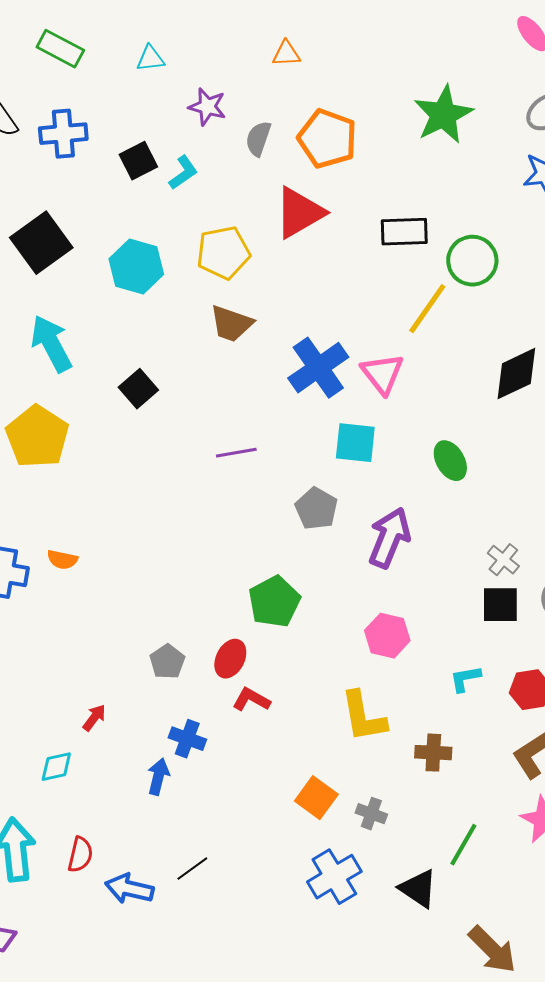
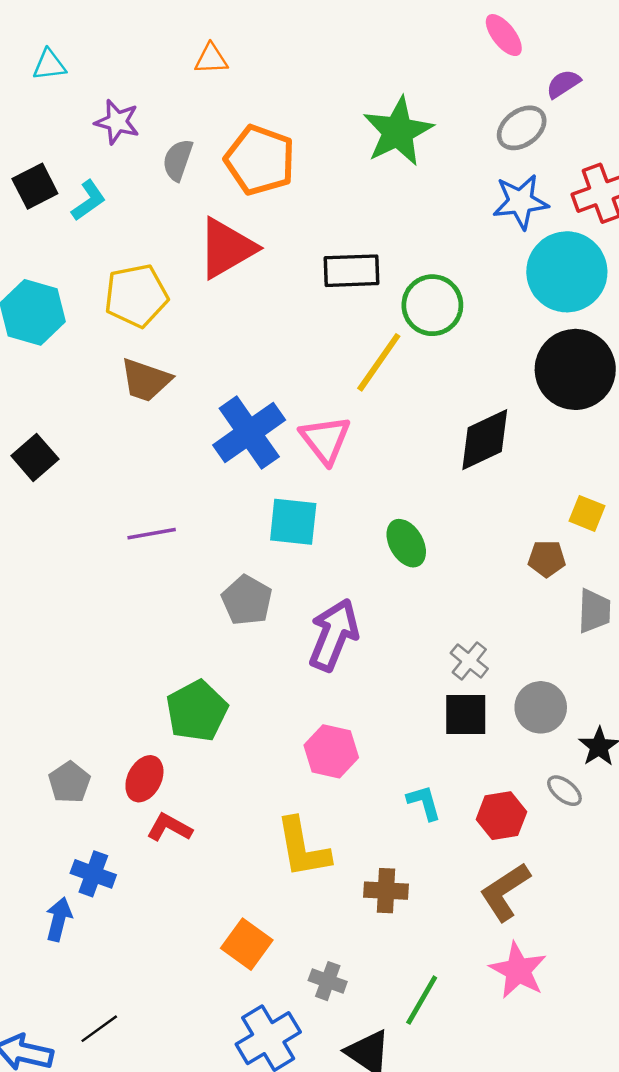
cyan L-shape: (465, 679) -> (424, 803), turned 84
gray cross: (371, 814) -> (328, 981), moved

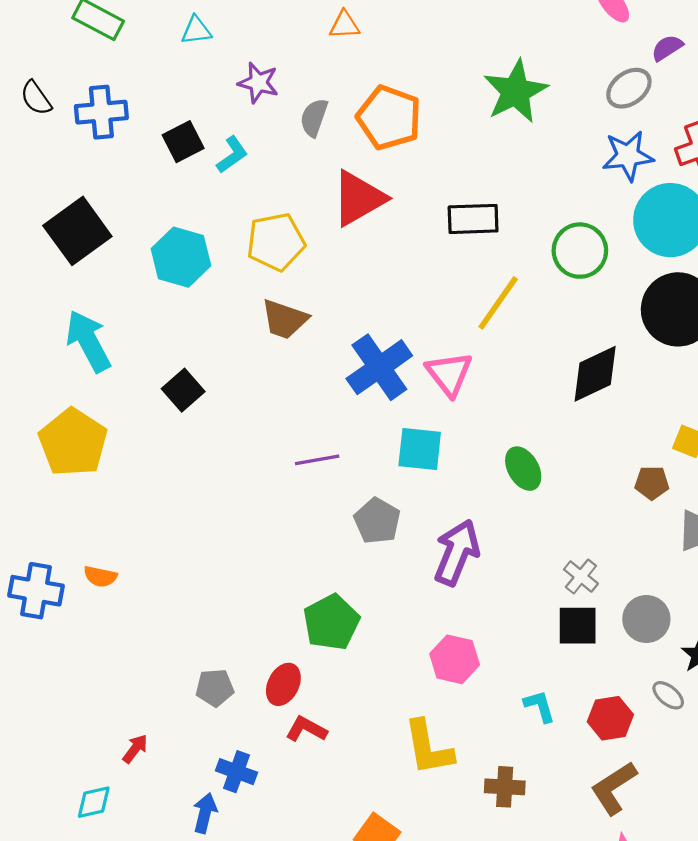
green circle: (432, 305) -> (580, 251), moved
purple line: (152, 534) -> (317, 460), moved
gray pentagon: (69, 782) -> (215, 688), turned 30

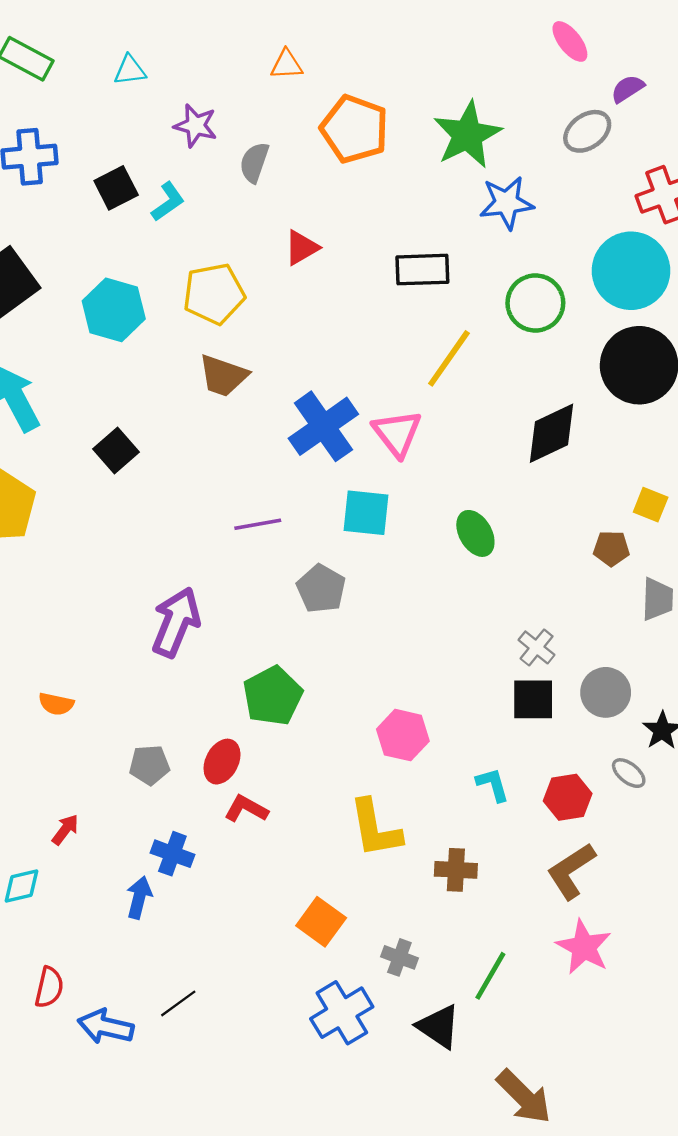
orange pentagon: (389, 118) -> (354, 129), moved
blue star: (628, 156) -> (507, 203), moved
red triangle: (359, 198) -> (301, 248), size x0.6
purple arrow: (457, 553) -> (176, 622), moved
orange semicircle: (100, 576) -> (56, 704), moved

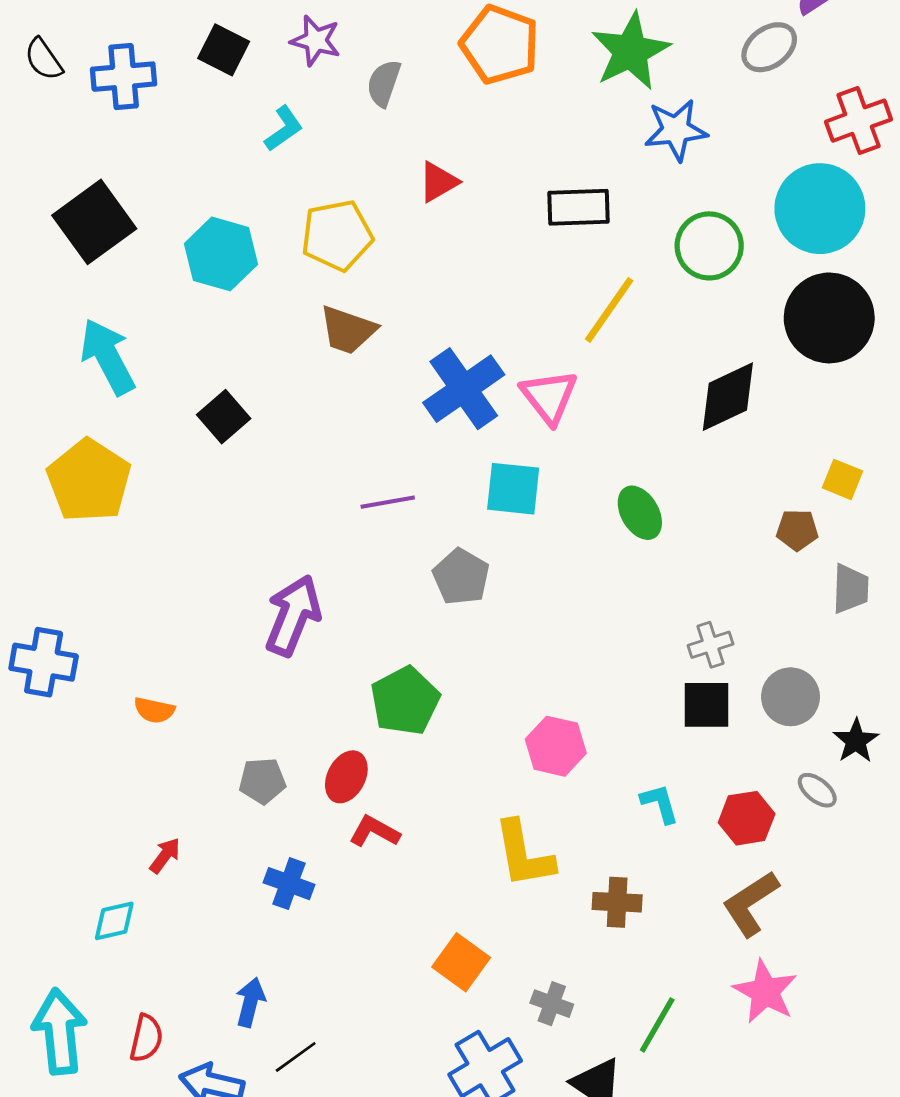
black square: (116, 188) -> (224, 50), moved, turned -36
gray cross: (537, 647) -> (711, 645), turned 33
blue arrow: (139, 897) -> (250, 1002), moved

